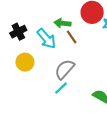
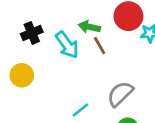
yellow circle: (25, 62) -> (22, 75), moved
gray semicircle: (65, 69) -> (120, 94), moved

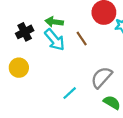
green arrow: (89, 27) -> (54, 22), moved

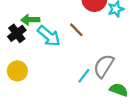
green arrow: (54, 22) -> (30, 20), moved
cyan line: (70, 93) -> (84, 76), moved

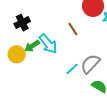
green arrow: (30, 20) -> (32, 46), moved, turned -42
cyan arrow: (49, 36) -> (48, 44), moved

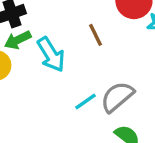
green arrow: (32, 46) -> (18, 40), moved

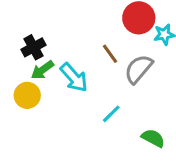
gray semicircle: (117, 97) -> (139, 69), moved

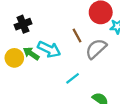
green arrow: (42, 70) -> (31, 54), moved, turned 63
cyan arrow: (74, 78) -> (49, 49), turned -30

